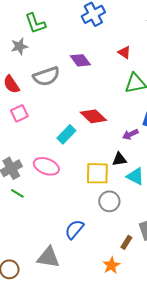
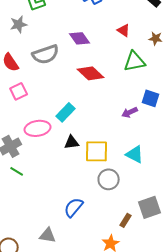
red diamond: (93, 116) -> (91, 73), moved
black triangle: (119, 159) -> (72, 142), moved
pink ellipse: (46, 166) -> (38, 128), moved, turned -30
gray triangle: (48, 257) -> (48, 235), size x0.7

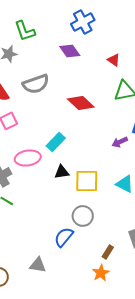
purple diamond: (80, 38) -> (70, 51), moved
gray circle: (109, 179) -> (83, 216), moved
brown rectangle: (126, 220) -> (108, 252), moved

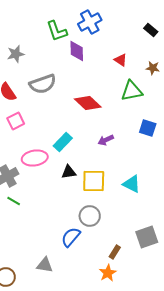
green L-shape: (25, 31) -> (57, 31), moved
purple diamond: (70, 51) -> (77, 51), turned 35
purple arrow: (120, 142) -> (106, 140), moved

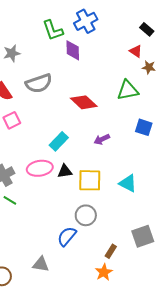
red triangle: (121, 60) -> (136, 51), moved
pink ellipse: (35, 158) -> (40, 168), moved

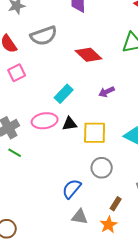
gray circle: (86, 215) -> (102, 168), moved
gray triangle: (41, 264) -> (80, 217), moved

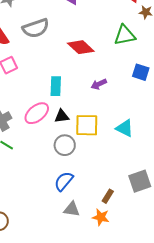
cyan rectangle: (64, 94) -> (56, 86), turned -42
pink ellipse: (45, 121) -> (37, 113), turned -30
gray circle: (102, 168) -> (65, 145), moved
orange star: (109, 225) -> (101, 217), turned -30

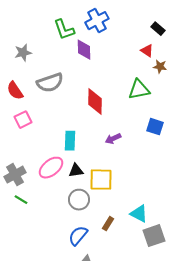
red diamond: (81, 47) -> (95, 102), turned 48
cyan triangle: (125, 128) -> (139, 214), moved
brown rectangle: (108, 196) -> (108, 224), moved

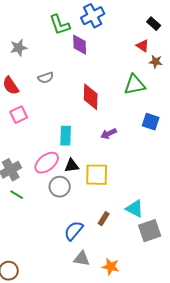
gray semicircle: (50, 83) -> (46, 78), size x0.6
gray circle: (79, 200) -> (60, 187), moved

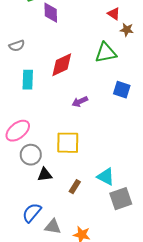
red diamond: (91, 97) -> (62, 65), turned 64
cyan rectangle: (66, 136) -> (28, 80), moved
black triangle: (72, 166) -> (45, 175), moved
blue semicircle: (74, 231) -> (32, 213), moved

